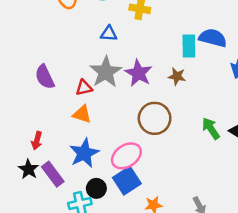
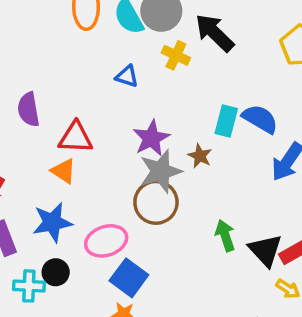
gray star: (106, 72) -> (161, 171), moved
red triangle: (84, 88) -> (76, 138), size x1.5
blue square: (127, 181) -> (129, 278), moved, turned -36

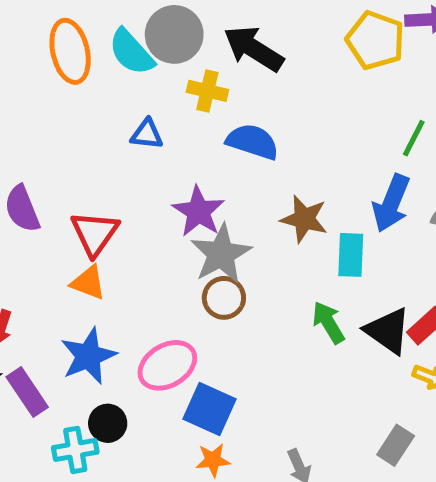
blue semicircle: (260, 119) -> (252, 142), moved
cyan rectangle: (226, 121) -> (351, 255), moved
red triangle: (76, 138) -> (95, 233), turned -45
brown star: (200, 156) -> (304, 219), moved, size x1.4
brown circle: (156, 202) -> (224, 298), size x0.7

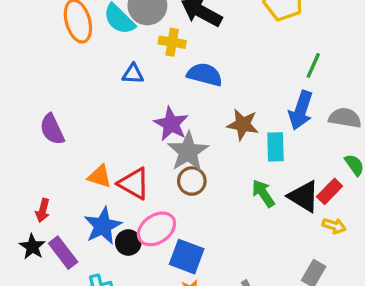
red triangle: (95, 233) -> (134, 184), moved, turned -32
black circle: (108, 423) -> (128, 243), moved

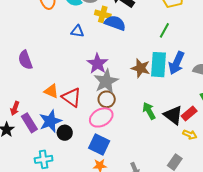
green line: (313, 65) -> (164, 30), moved
blue semicircle: (205, 75) -> (115, 23), moved
cyan rectangle: (276, 147) -> (158, 65), moved, size x1.4
pink ellipse: (156, 229) -> (101, 117), moved
purple rectangle: (63, 253) -> (29, 123), moved

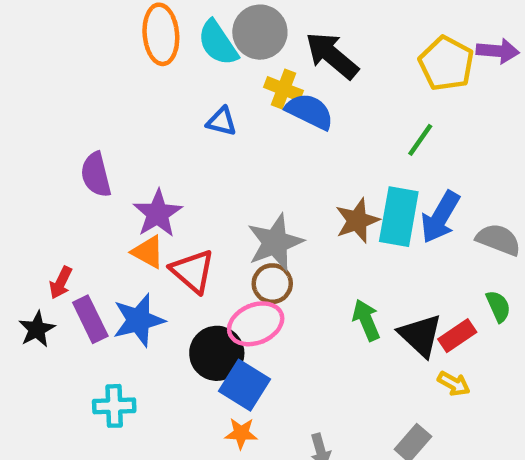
purple star: (97, 64) -> (158, 213), moved
brown star: (141, 68) -> (357, 221), turned 30
black circle: (65, 133) -> (217, 353), moved, size x1.5

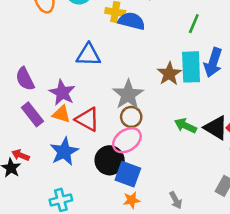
blue triangle: (221, 121) -> (88, 55), moved, size x1.5
red arrow: (61, 283) -> (21, 155), moved, turned 98
purple rectangle: (90, 319) -> (32, 114), moved
green arrow: (366, 320) -> (185, 126), turned -30

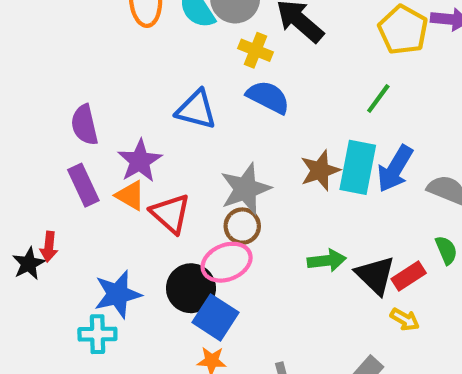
blue semicircle: (132, 21) -> (268, 97), moved
green arrow: (185, 126) -> (327, 261), turned 135
blue star: (64, 152) -> (118, 294), moved
red arrow: (21, 155) -> (49, 247), turned -119

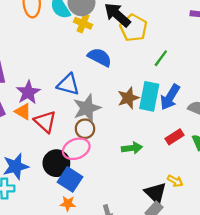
yellow pentagon: (403, 30) -> (134, 28), moved
yellow cross: (256, 50) -> (83, 23), moved
blue triangle: (196, 110) -> (68, 84), moved
black triangle: (375, 275) -> (156, 193), moved
red rectangle: (409, 276) -> (174, 137), moved

